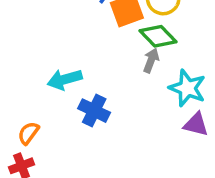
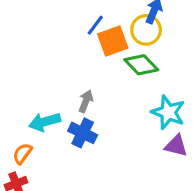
gray arrow: (151, 60) -> (86, 101), moved
cyan arrow: (65, 79) -> (45, 122), moved

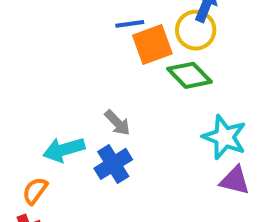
blue line: (95, 25) -> (130, 24), turned 45
gray arrow: (86, 101) -> (117, 123), turned 115
blue cross: (83, 133) -> (113, 164), turned 32

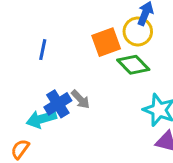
blue line: (130, 24) -> (43, 50), moved, turned -70
blue cross: (113, 164) -> (58, 104), moved

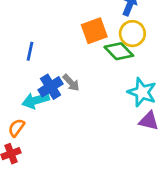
yellow circle: (138, 31) -> (132, 34), moved
blue line: (43, 50) -> (30, 51), moved

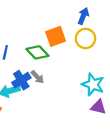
green diamond: (119, 51) -> (37, 52), moved

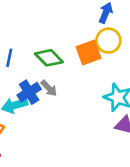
orange square: (56, 36) -> (89, 52), moved

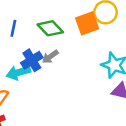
gray arrow: (49, 88) -> (50, 57), turned 98

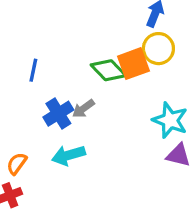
green diamond: (50, 28) -> (108, 70), moved
cyan arrow: (18, 73) -> (68, 155), moved

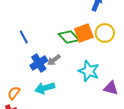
yellow circle: (158, 49) -> (105, 33), moved
blue line: (33, 70) -> (24, 37), turned -40
cyan star: (170, 120) -> (89, 71), moved

